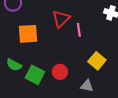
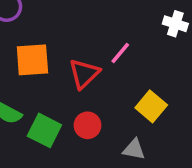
red triangle: (61, 19) -> (84, 74), moved
pink line: (79, 30) -> (120, 53), turned 48

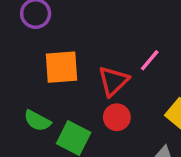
red circle: (87, 125) -> (117, 117), moved

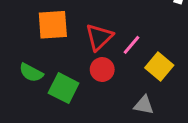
pink line: (150, 60) -> (131, 45), moved

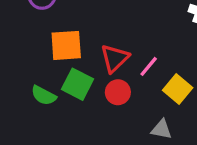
green square: (64, 88) -> (78, 84), moved

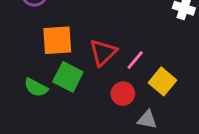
red circle: (118, 92) -> (123, 94), moved

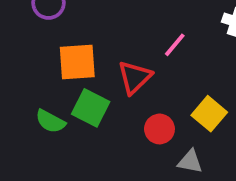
pink line: (135, 60) -> (175, 45), moved

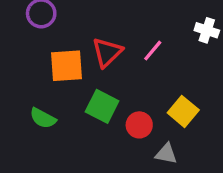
red triangle: (135, 77) -> (107, 52), moved
green square: (91, 108) -> (102, 106), moved

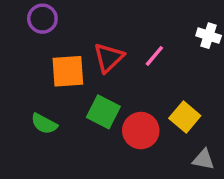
red circle: (139, 125) -> (141, 131), size x1.4
gray triangle: (166, 154) -> (204, 159), moved

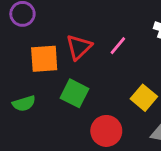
green semicircle: (44, 124) -> (24, 103), turned -45
red circle: (141, 131) -> (106, 131), moved

